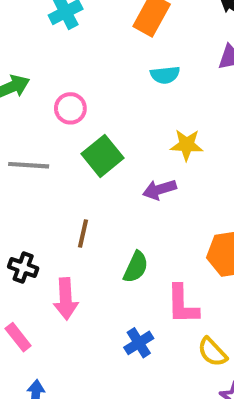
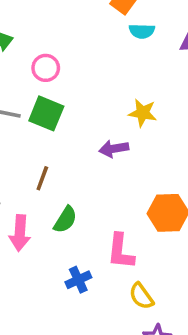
cyan semicircle: (165, 75) -> (142, 31), moved
green square: (102, 156) -> (46, 113), moved, turned -36
green semicircle: (136, 267) -> (65, 220), moved

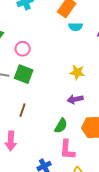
purple arrow: (114, 149) -> (75, 99), moved
green semicircle: (65, 220) -> (61, 126), moved

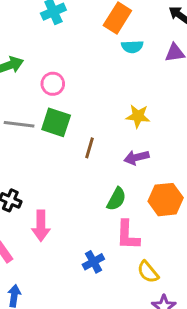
brown line: (22, 110) -> (90, 148), moved

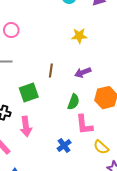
pink circle: (53, 84) -> (11, 30), moved
yellow star: (138, 116) -> (79, 36), moved
green square: (56, 122) -> (29, 92), moved, turned -30

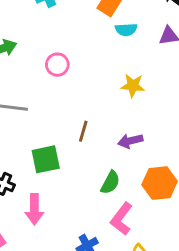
pink circle: (11, 30) -> (57, 65), moved
pink L-shape: (84, 125) -> (121, 219), turned 35

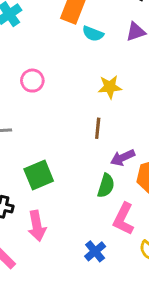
cyan semicircle: (126, 30) -> (93, 34), turned 35
brown line: (83, 131) -> (98, 128), moved
purple arrow: (130, 141) -> (123, 158), moved

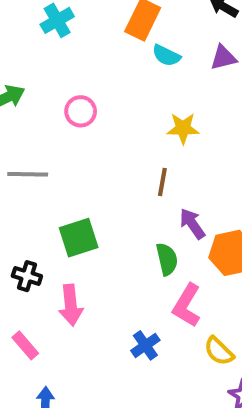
purple arrow: (123, 158) -> (192, 224), turned 75
green semicircle: (106, 186) -> (167, 259), turned -35

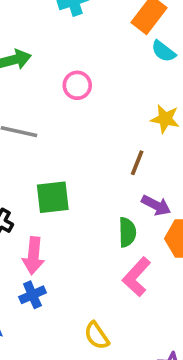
purple arrow: (192, 224) -> (156, 205), turned 140
blue cross: (145, 345) -> (32, 295), moved
yellow semicircle: (219, 351) -> (97, 336), moved

